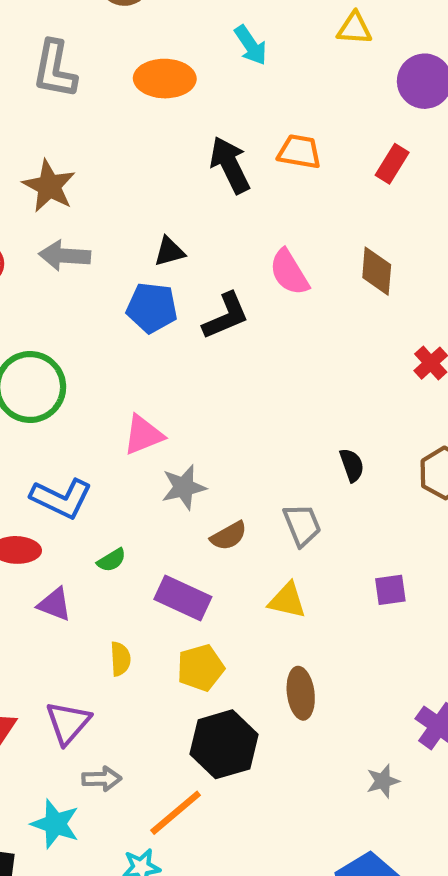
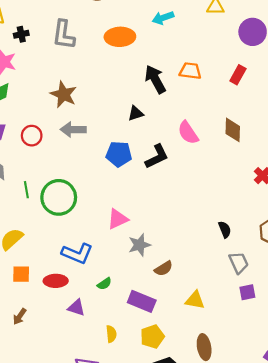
cyan arrow: (251, 45) -> (163, 18), turned 108
black triangle: (169, 252) -> (136, 113), moved
gray trapezoid: (302, 525) -> (239, 263), moved

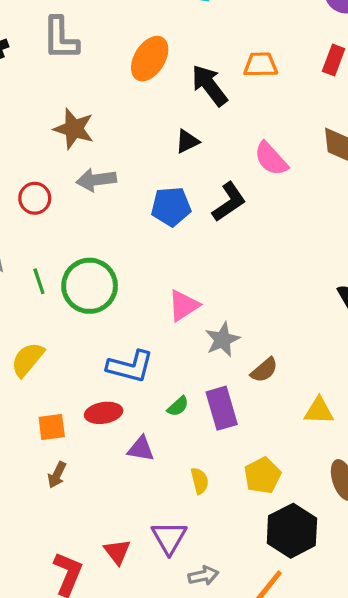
orange ellipse: (120, 37) -> (150, 59), moved, turned -48
orange square: (21, 274) -> (52, 427), moved
purple rectangle: (142, 301) -> (222, 408), moved, turned 60

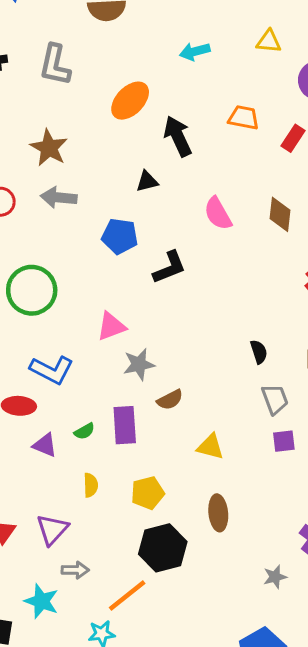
orange trapezoid: (261, 65) -> (244, 118), moved
black L-shape: (229, 202) -> (169, 267), moved
green semicircle: (178, 406) -> (84, 431), moved

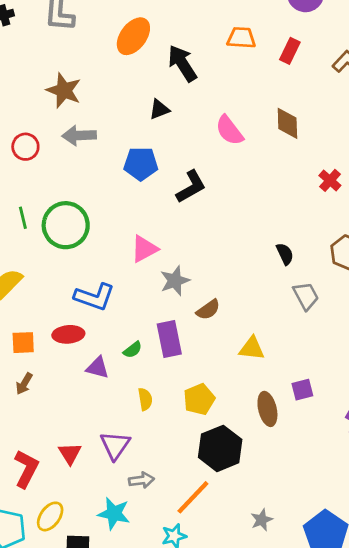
purple square: (284, 441) -> (302, 390), moved
gray star: (275, 577) -> (262, 520), moved

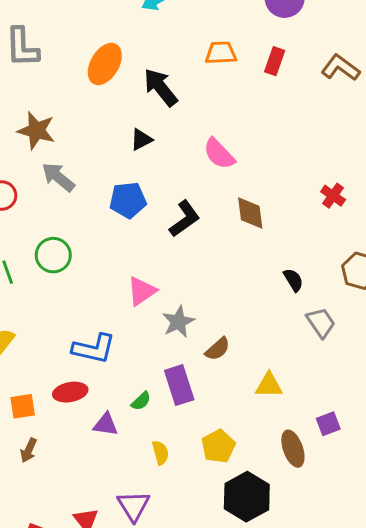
brown diamond: (287, 123) -> (250, 213), moved
gray arrow: (79, 135) -> (58, 177), turned 48
green circle: (66, 225) -> (53, 255), moved, size x0.7

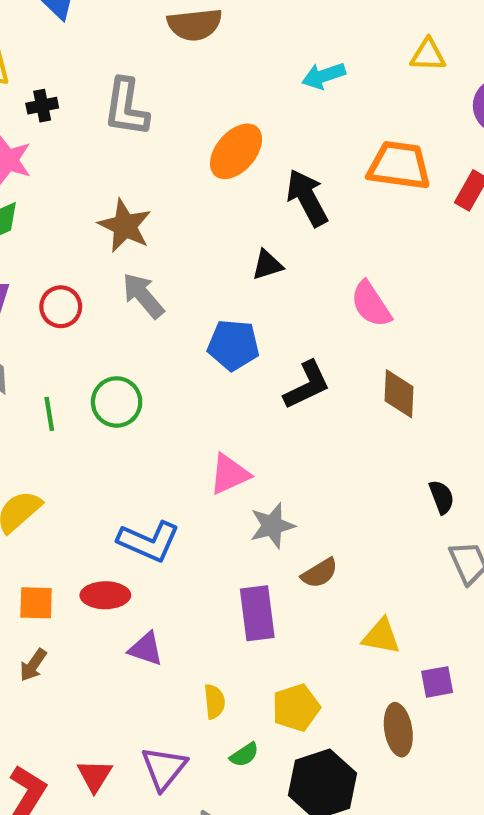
orange trapezoid: (221, 53) -> (399, 165), size x1.4
green semicircle: (141, 401) -> (244, 755), moved
purple square: (328, 424) -> (437, 682), moved

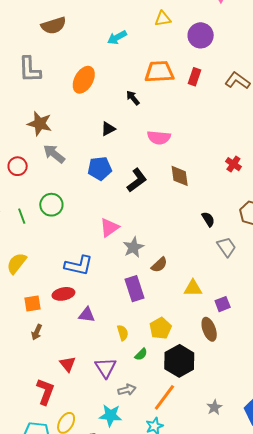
black arrow: (307, 198) -> (133, 98), moved, size x0.6
pink semicircle: (371, 304) -> (159, 138), turned -40
red triangle: (95, 776) -> (68, 364), moved

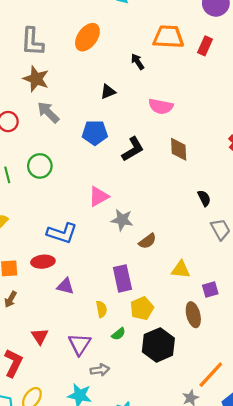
gray L-shape: (30, 69) -> (32, 42), moved
gray star: (133, 247) -> (122, 220), turned 30
purple rectangle: (134, 289) -> (122, 278), moved
orange line: (164, 397) -> (211, 375), moved

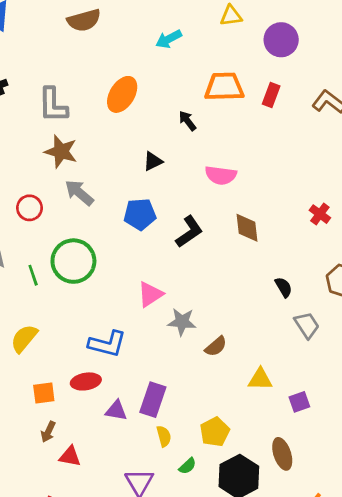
green circle: (40, 166) -> (73, 261), size x1.4
purple rectangle: (122, 278) -> (153, 400), moved, turned 35
brown ellipse: (193, 315) -> (282, 454), moved
red triangle: (40, 336) -> (70, 456), moved, turned -42

